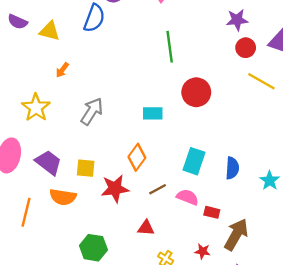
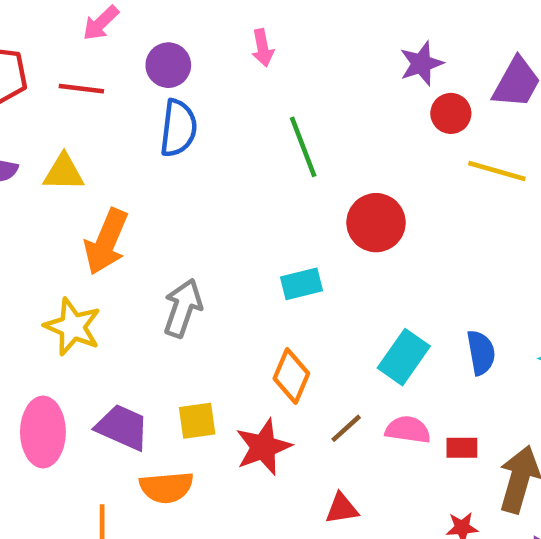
blue semicircle: (94, 18) -> (178, 128), moved
orange arrow: (62, 70) -> (106, 242), size x2.0
cyan rectangle: (194, 161) -> (404, 357), turned 30

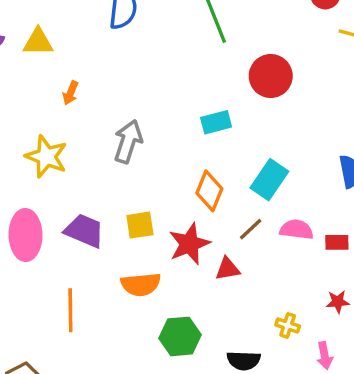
orange arrow: (106, 242) -> (70, 93), size x0.5
cyan rectangle: (404, 357) -> (269, 180), moved
orange semicircle: (166, 487) -> (141, 284), moved
red triangle: (342, 509) -> (228, 269), moved

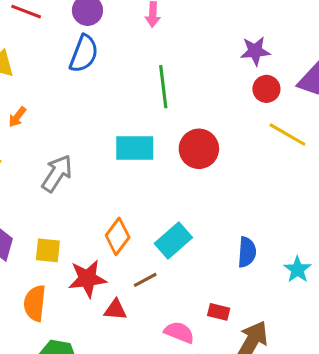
cyan rectangle: (216, 122) -> (135, 148), moved, size x1.4
pink semicircle: (296, 230) -> (179, 332), moved
orange semicircle: (141, 284) -> (35, 303), turned 87

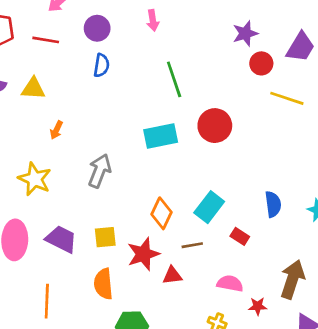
blue semicircle: (84, 54) -> (101, 65), size x0.7
brown line: (145, 280) -> (192, 245), turned 30
red rectangle: (219, 312) -> (240, 236), moved, turned 30

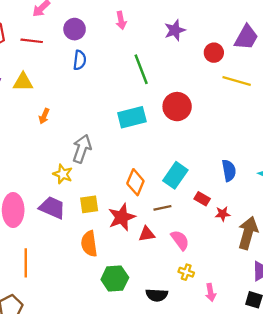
purple star: (245, 34) -> (175, 30), moved
yellow star: (35, 179) -> (63, 174), moved, size x0.7
pink semicircle: (230, 283) -> (180, 240), moved, turned 45
orange line: (47, 301) -> (26, 263), moved
red star: (258, 306) -> (223, 214), moved

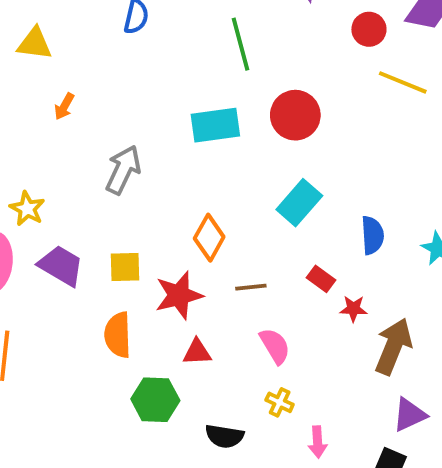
yellow star: (63, 174) -> (27, 209), moved
cyan rectangle: (175, 175) -> (299, 203), moved
red triangle: (147, 234) -> (197, 352), moved

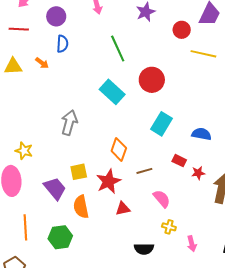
orange arrow: (64, 106) -> (42, 63), moved, turned -72
cyan rectangle: (215, 125) -> (112, 92), turned 60
blue semicircle: (372, 235) -> (201, 134), turned -66
purple trapezoid: (61, 266) -> (55, 188), moved, turned 30
green hexagon: (155, 400) -> (60, 237), moved

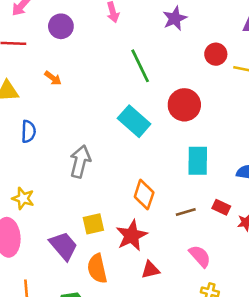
red circle: (182, 30) -> (216, 54), moved
blue semicircle: (62, 44) -> (28, 131), moved
orange arrow: (42, 63) -> (53, 78), moved
cyan rectangle: (161, 124) -> (198, 161), turned -30
brown line: (144, 171) -> (186, 212), moved

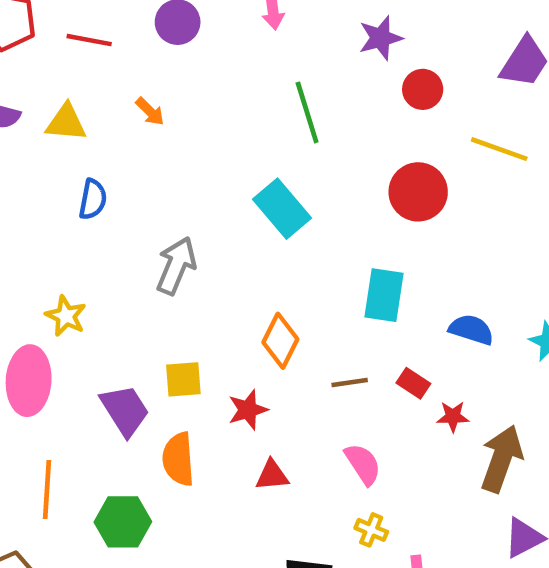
red circle: (216, 54) -> (423, 89), moved
red circle: (184, 105) -> (418, 192), moved
red star: (132, 235) -> (248, 410), size x0.7

